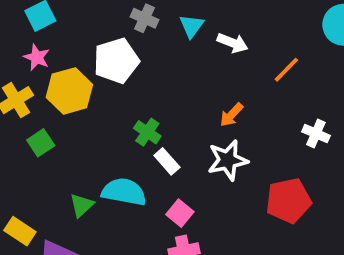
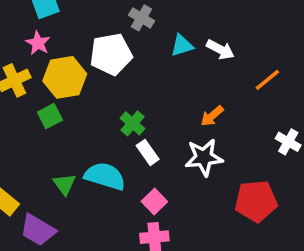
cyan triangle: (192, 26) -> (182, 45), moved, turned 30
green square: (41, 143) -> (50, 116), moved
green triangle: (82, 205) -> (64, 184), turned -30

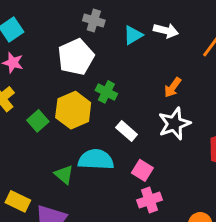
yellow hexagon: (65, 77) -> (73, 110), moved
green cross: (133, 123) -> (106, 92), moved

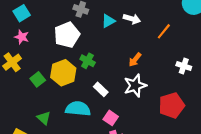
green triangle: (64, 175) -> (44, 118), moved

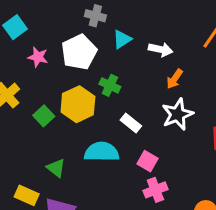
white arrow: (132, 19) -> (161, 49), moved
cyan triangle: (108, 21) -> (122, 39), moved
pink star: (22, 37) -> (38, 57), moved

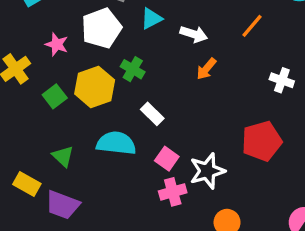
pink star: (38, 57) -> (57, 44), moved
white star: (177, 114) -> (207, 171), moved

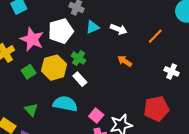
white arrow: (194, 34) -> (119, 29), moved
pink star: (57, 44) -> (32, 39), size x1.6
orange arrow: (206, 69) -> (125, 61), turned 80
white rectangle: (152, 114) -> (80, 79), moved

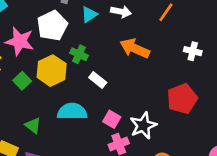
orange arrow: (125, 61) -> (135, 48), size x1.6
white rectangle: (80, 79) -> (98, 80), moved

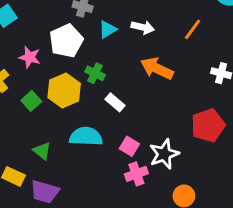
pink star: (20, 41) -> (30, 57), size x0.7

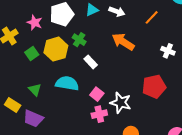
white star: (164, 154) -> (121, 103), turned 30

